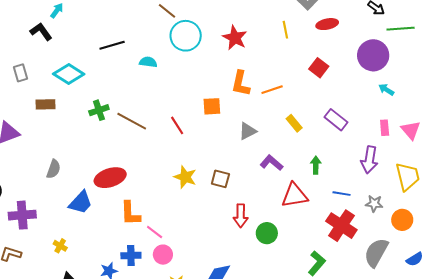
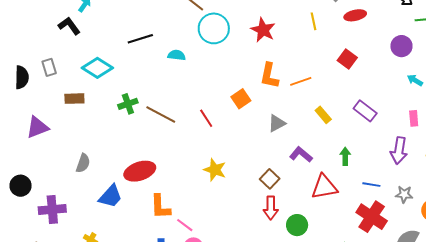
purple circle: (373, 55) -> (401, 46), size x0.7
orange square: (212, 106) -> (241, 99), turned -30
brown square: (220, 179) -> (270, 179), moved, turned 30

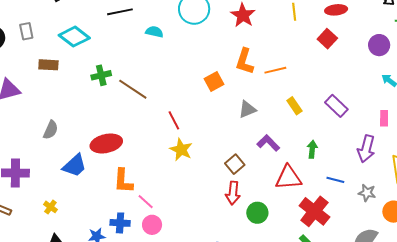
red square: (347, 59) -> (327, 39), moved
red line: (206, 118) -> (174, 120), moved
red cross: (372, 217) -> (314, 211), moved

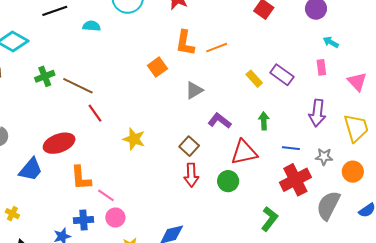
yellow rectangle: (294, 106) -> (254, 79), moved
pink rectangle: (384, 118) -> (321, 67), moved
red line: (174, 120) -> (95, 113), moved
red cross: (314, 211) -> (295, 180), moved, turned 32
green circle: (257, 213) -> (228, 181), moved

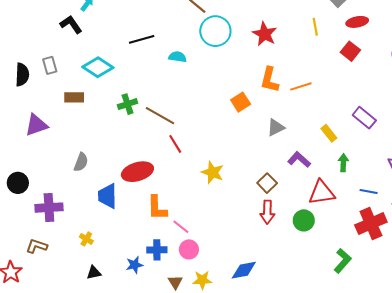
yellow rectangle: (254, 79) -> (329, 133), moved
blue trapezoid: (31, 169) -> (107, 196), turned 136

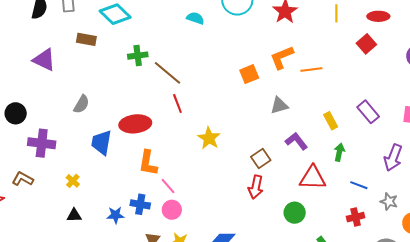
orange L-shape: (270, 80) -> (282, 57), turned 44
purple triangle: (36, 125) -> (44, 60), turned 35
green circle: (304, 220) -> (295, 213), moved
red cross: (371, 224) -> (356, 217), size x0.6

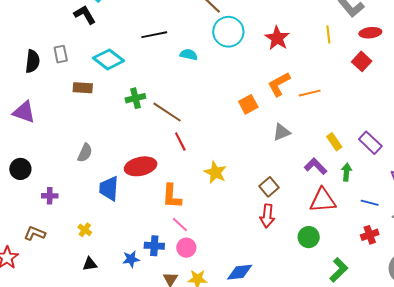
purple triangle: (44, 60) -> (24, 112), moved
purple rectangle: (368, 112) -> (370, 143), moved
purple L-shape: (296, 141) -> (316, 166), moved
purple cross: (42, 143) -> (50, 196), size x0.6
orange L-shape: (148, 163) -> (172, 196), moved

